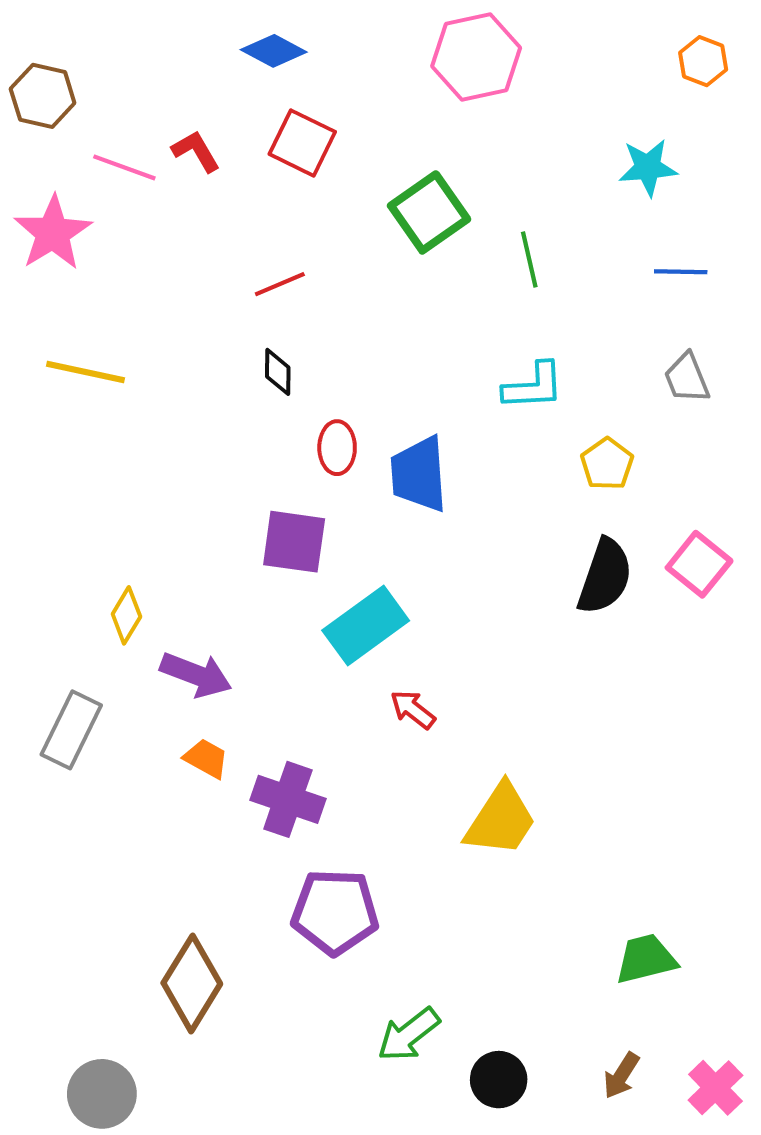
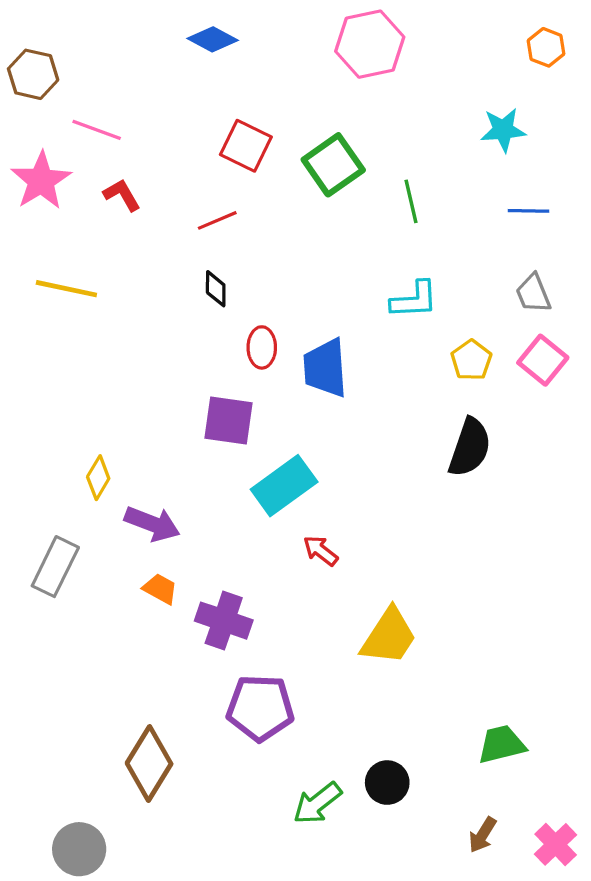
red square: (302, 143) -> (246, 146), moved
red L-shape: (196, 151) -> (122, 195), moved
pink square: (699, 564) -> (543, 360), moved
black circle: (499, 1080) -> (387, 783), moved

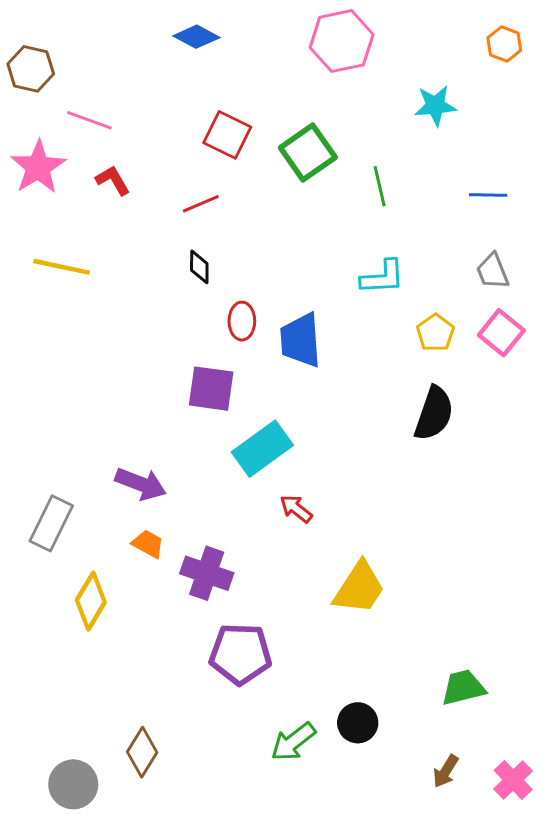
cyan star: (503, 130) -> (435, 106), moved
yellow diamond: (98, 478) -> (91, 601), moved, size x1.4
brown diamond: (149, 763) -> (142, 752), moved, size x0.7

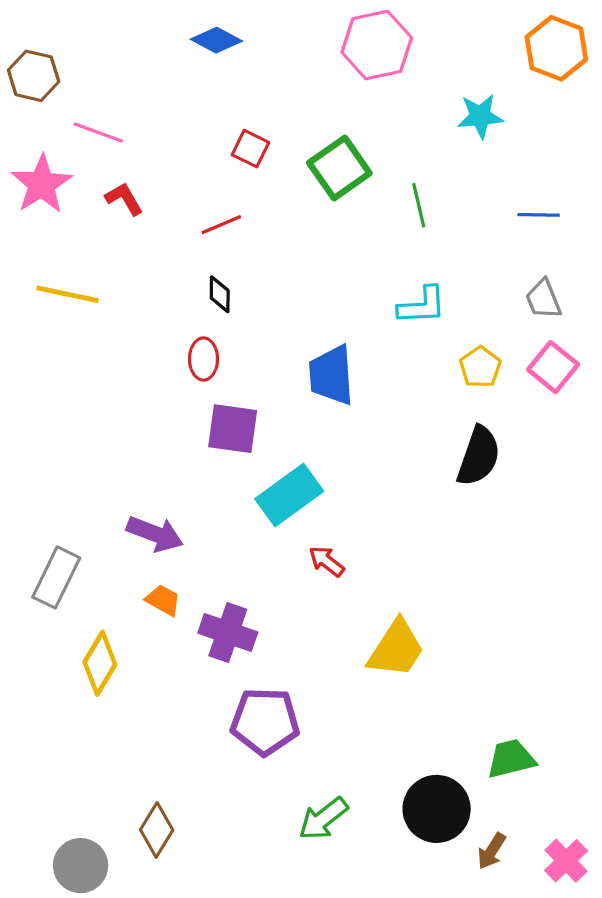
orange hexagon: (504, 44) -> (556, 48), size x1.6
red square: (227, 135) -> (250, 149), size x0.7
red ellipse: (242, 321) -> (204, 359), moved
black circle: (358, 723) -> (437, 809), moved, size x1.5

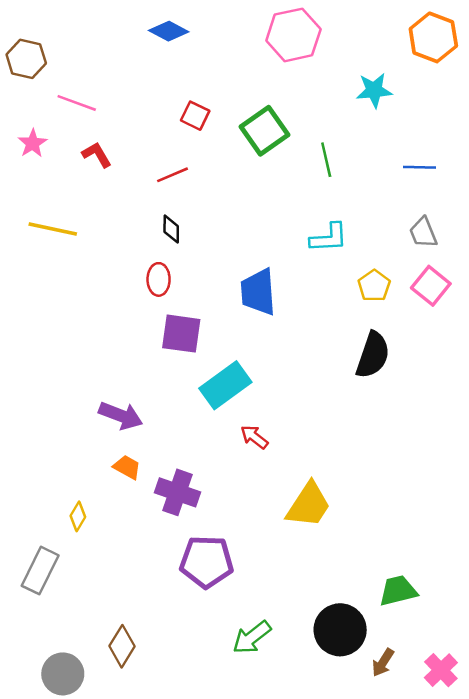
pink star: (42, 184) -> (33, 143), size x0.6
gray rectangle: (56, 577) -> (40, 571), moved
yellow diamond: (100, 663) -> (78, 516), size x0.6

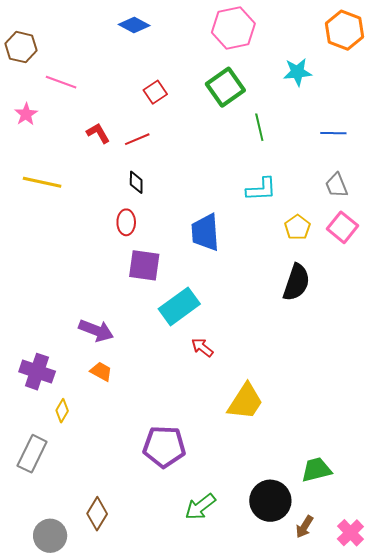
red square: (195, 116) -> (155, 92), turned 30
green square: (264, 131) -> (225, 87), moved
red L-shape: (97, 155) -> (98, 133), moved
purple cross: (177, 492) -> (37, 372), moved

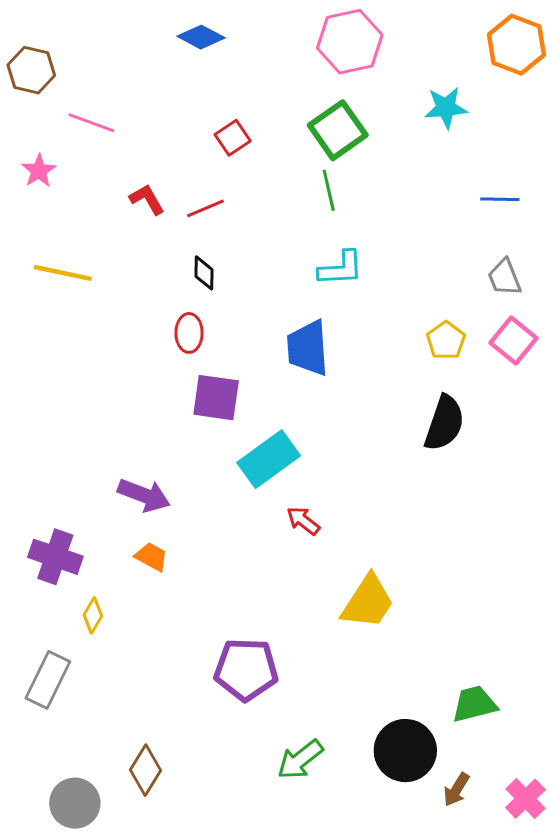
green line: (259, 127) -> (329, 190), moved
cyan L-shape: (261, 189) -> (341, 268), moved

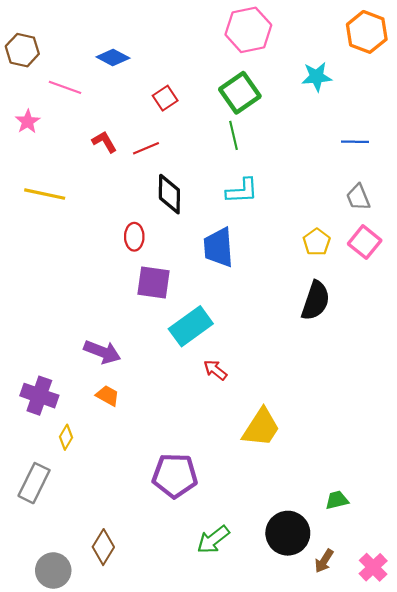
blue diamond: (201, 37) -> (113, 58), moved
black diamond: (204, 273) -> (169, 194), moved, size x1.6
green trapezoid: (474, 704) -> (337, 500), size x0.7

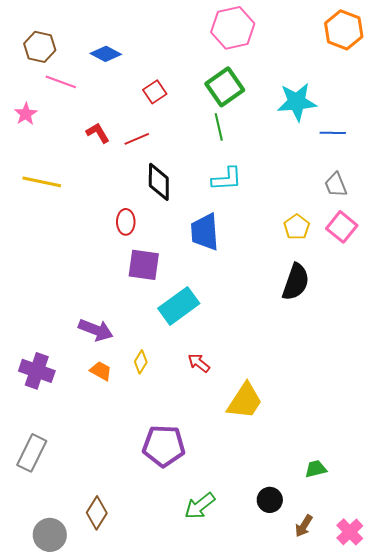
brown hexagon: (22, 50) -> (40, 47), moved
cyan star: (317, 77) -> (297, 102), moved, size x1.4
red arrow: (215, 370) -> (199, 363), moved
yellow diamond: (66, 437) -> (141, 362), moved
black circle: (288, 533) -> (270, 500), size x0.6

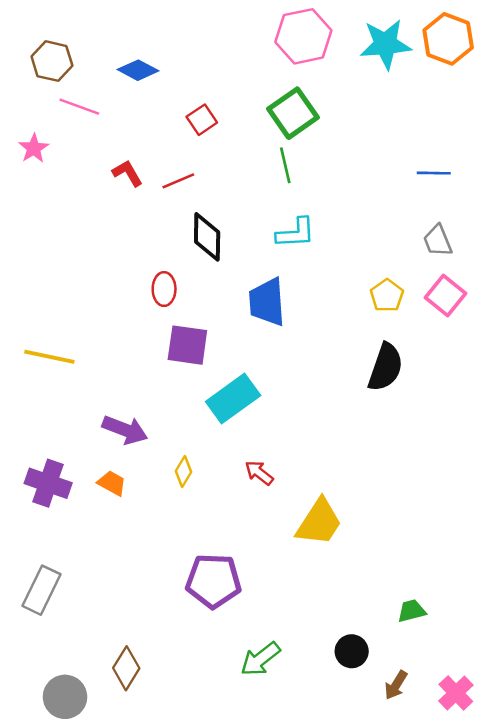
cyan star: (297, 102) -> (386, 44), moved
yellow line: (42, 182) -> (49, 357), moved
orange trapezoid: (101, 371) -> (112, 483), moved

